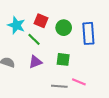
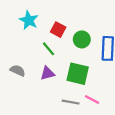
cyan star: (16, 25) -> (29, 20), moved
green square: (63, 59) -> (78, 74), size x1.5

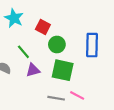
green circle: (82, 39) -> (57, 45), moved
green line: (49, 49) -> (23, 52), moved

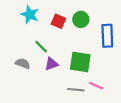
green circle: (57, 45) -> (81, 19), moved

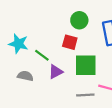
cyan star: (30, 15) -> (18, 44), moved
red square: (58, 21) -> (70, 42), moved

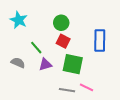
green circle: (79, 20) -> (61, 23), moved
cyan star: (18, 44) -> (19, 20), moved

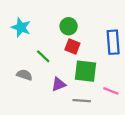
purple triangle: (45, 64) -> (59, 84), moved
pink line: (86, 87) -> (111, 91), moved

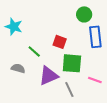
green circle: (69, 26) -> (84, 14), moved
purple triangle: (59, 84) -> (49, 76), size x1.5
gray line: (82, 101) -> (69, 89), turned 63

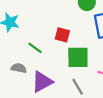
purple triangle: (49, 76) -> (42, 82), moved

